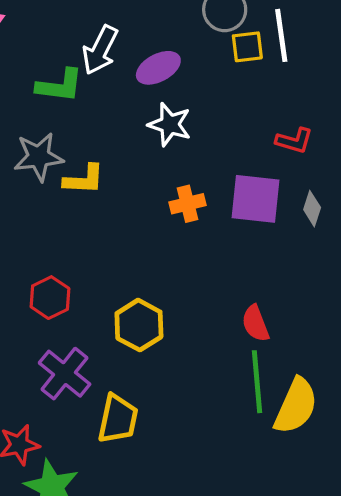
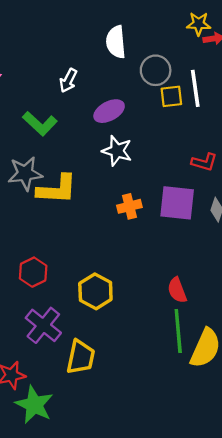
white arrow: (100, 50) -> (68, 80), moved, size x0.7
green L-shape: (60, 86) -> (40, 124), turned 36
yellow L-shape: (84, 179) -> (57, 189), size x1.4

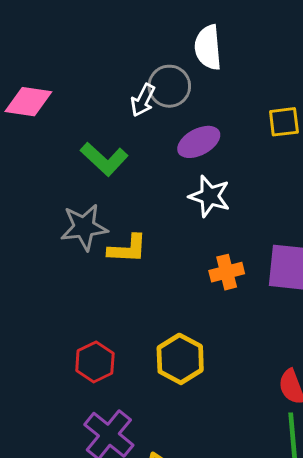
gray circle: (156, 70) -> (169, 86), moved
yellow L-shape: (57, 189) -> (127, 249), size x0.7
yellow hexagon: (95, 291) -> (180, 359), moved

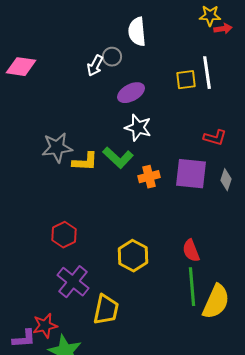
gray circle: (169, 86) -> (112, 57), size x0.7
green L-shape: (104, 159) -> (118, 158), moved
yellow hexagon: (180, 359) -> (133, 256), moved

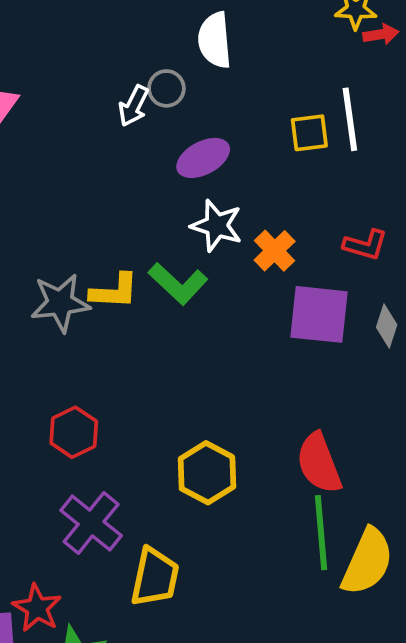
gray star: (57, 148) -> (60, 303), moved
orange cross: (149, 177) -> (275, 251), moved, turned -30
red semicircle: (191, 251) -> (319, 463), size x1.4
red star: (45, 326) -> (37, 608), turned -30

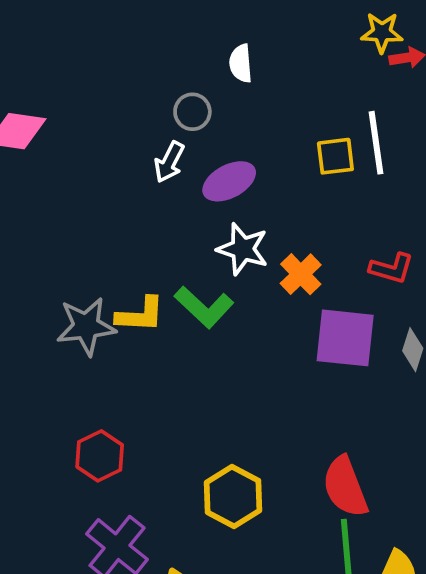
white semicircle: (215, 40) -> (241, 63), size x0.7
white arrow: (134, 106) -> (169, 162), moved

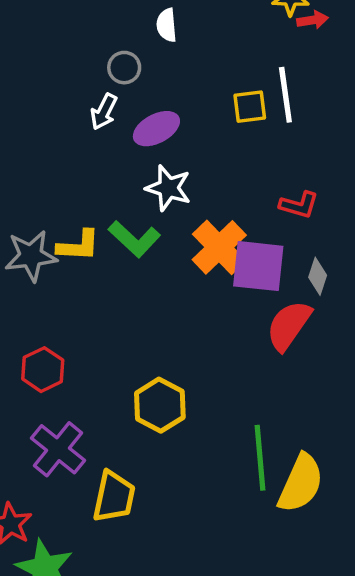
orange cross: (301, 274) -> (219, 247), moved, size x1.5
red semicircle: (345, 487) -> (289, 325), moved, turned 56

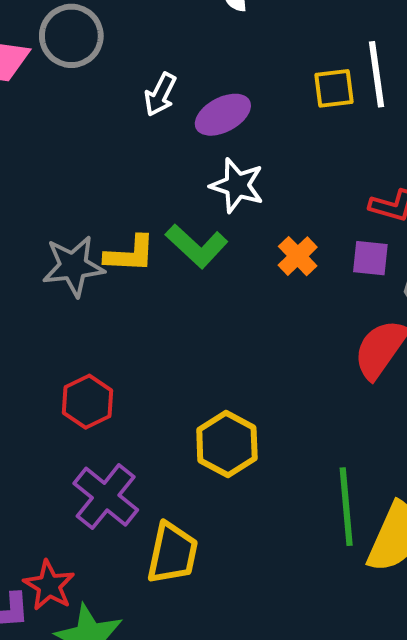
gray circle: (124, 68) -> (71, 36), moved, size x1.6
orange cross: (219, 247) -> (298, 256), size x0.6
purple square: (258, 266) -> (370, 258), moved, size x0.6

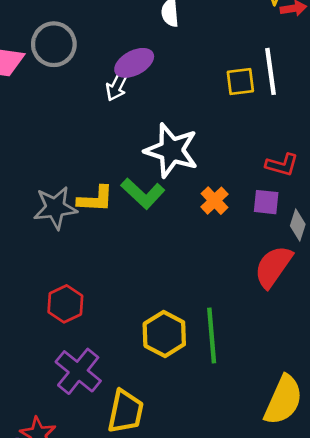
purple ellipse: (223, 115) -> (134, 63), moved
white star: (237, 185) -> (171, 150), size x1.4
green line: (346, 507) -> (212, 335), moved

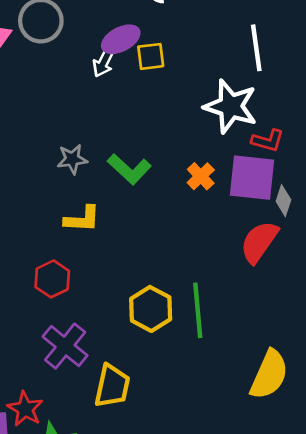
yellow square: (240, 82) -> (151, 56), moved
white star: (171, 150) -> (231, 106), moved
yellow L-shape: (95, 199) -> (82, 219), moved
purple square: (266, 202) -> (252, 178), size x1.8
gray star: (55, 208) -> (72, 159), moved, size x0.7

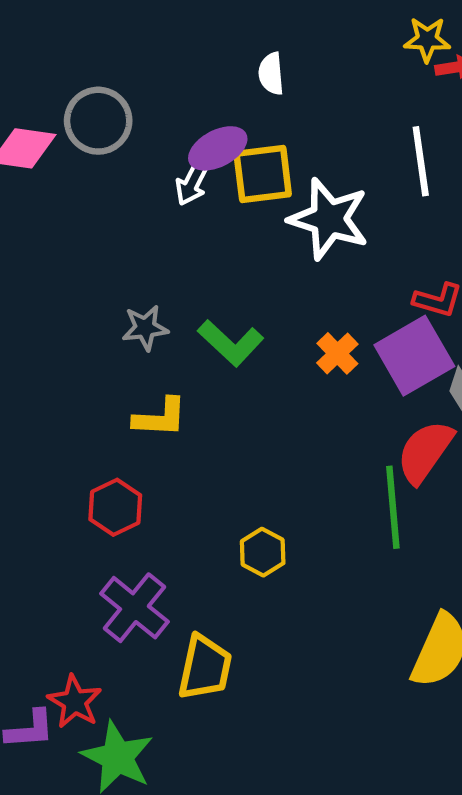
yellow square: (151, 56) -> (263, 174), size x1.4
white star: (231, 106) -> (329, 219), moved
purple square: (252, 178) -> (414, 356), turned -36
yellow hexagon: (151, 309) -> (263, 552), size x0.7
green line: (198, 310) -> (393, 507), moved

